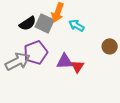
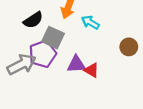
gray square: (45, 23) -> (53, 38), moved
red triangle: (78, 66) -> (91, 70), turned -32

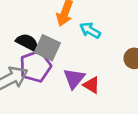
black semicircle: (33, 20) -> (27, 42), moved, turned -120
purple triangle: (76, 64) -> (74, 78), turned -48

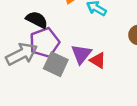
gray square: (47, 48) -> (56, 64), moved

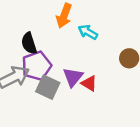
black semicircle: (37, 20) -> (29, 43), turned -135

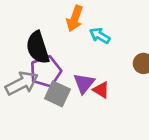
black semicircle: (29, 43) -> (38, 48), size x1.4

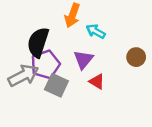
black semicircle: (38, 48) -> (38, 42), turned 36
purple triangle: (84, 83) -> (83, 60), moved

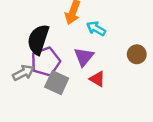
gray arrow: (23, 75) -> (23, 73), size x0.7

